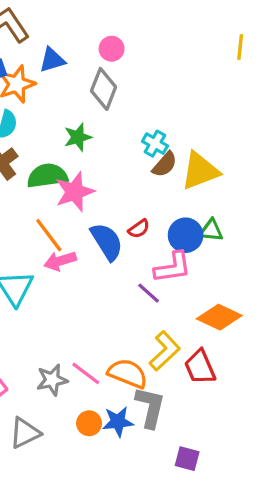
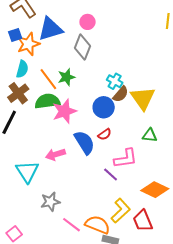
blue triangle: (52, 60) -> (50, 29), size x1.5
yellow triangle: (200, 171) -> (143, 98), turned -44
orange line: (49, 235) -> (48, 79), moved
blue circle: (186, 235) -> (104, 107), moved
gray star: (52, 380) -> (50, 202), moved

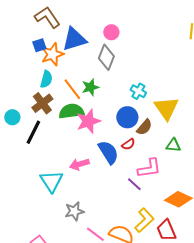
brown semicircle: (121, 94) -> (144, 127), moved

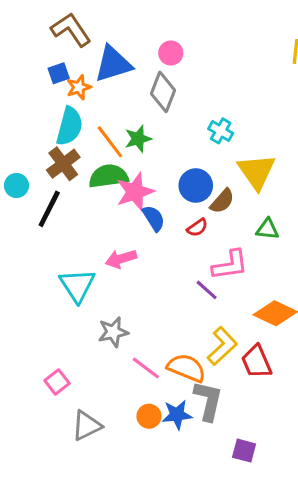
orange star: (52, 54) -> (79, 87), size x0.7
cyan semicircle: (46, 79) -> (69, 126), size x1.4
cyan cross: (138, 91) -> (221, 131), moved
blue semicircle: (108, 152) -> (154, 218), moved, size x0.7

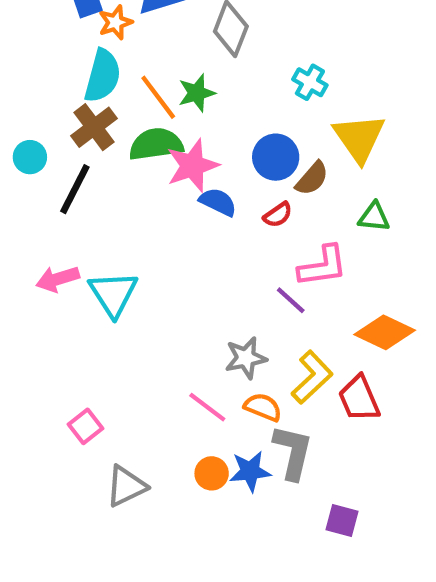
blue semicircle: (154, 218) -> (218, 202), turned -32
pink arrow: (121, 259) -> (58, 279), moved
gray star: (113, 332) -> (246, 358), moved
orange semicircle: (186, 368) -> (263, 407), size x0.7

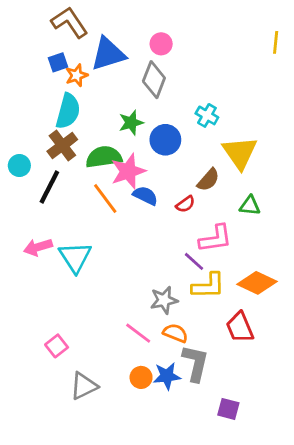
orange line: (158, 97) -> (105, 198), moved
blue circle: (276, 157) -> (165, 140), moved
yellow L-shape: (312, 377) -> (208, 286), moved, turned 42

